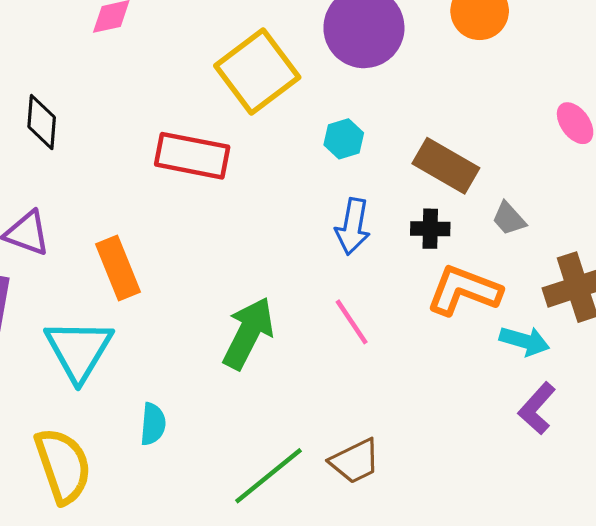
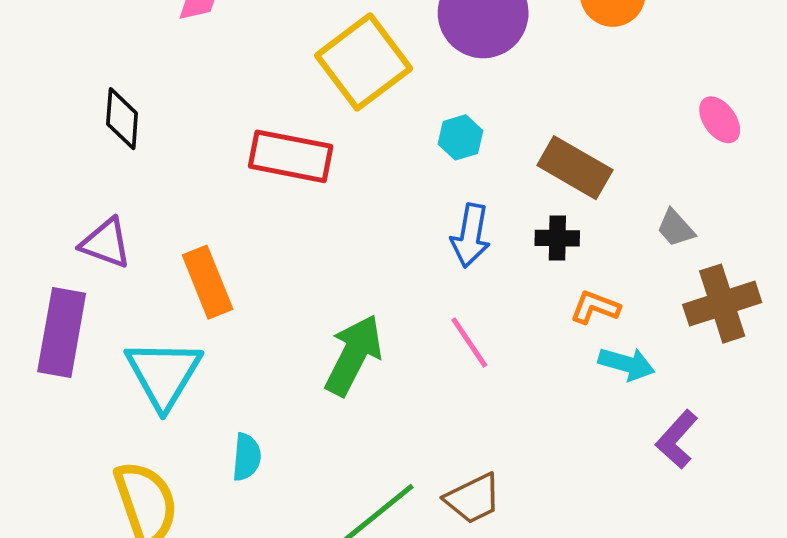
gray trapezoid: (509, 219) -> (676, 228), moved
orange L-shape: (464, 290) -> (595, 307), size x0.6
cyan arrow: (525, 341) -> (627, 364), moved

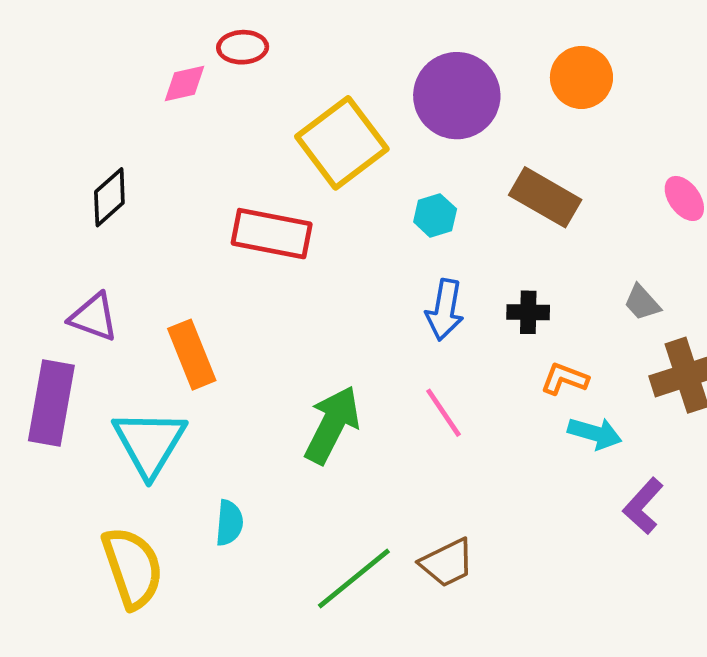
black diamond: (122, 119) -> (109, 197), turned 44
brown rectangle: (575, 168) -> (545, 197), moved

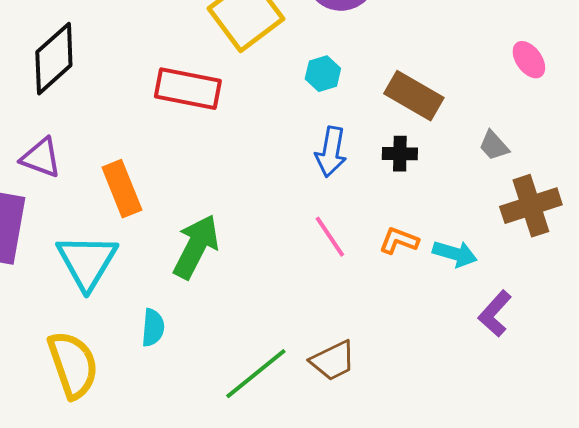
black diamond: (109, 197) -> (54, 59), size x1.5
brown rectangle: (545, 197) -> (414, 96), moved
orange L-shape: (565, 379) -> (399, 241), moved
green arrow: (332, 425) -> (196, 247), moved

